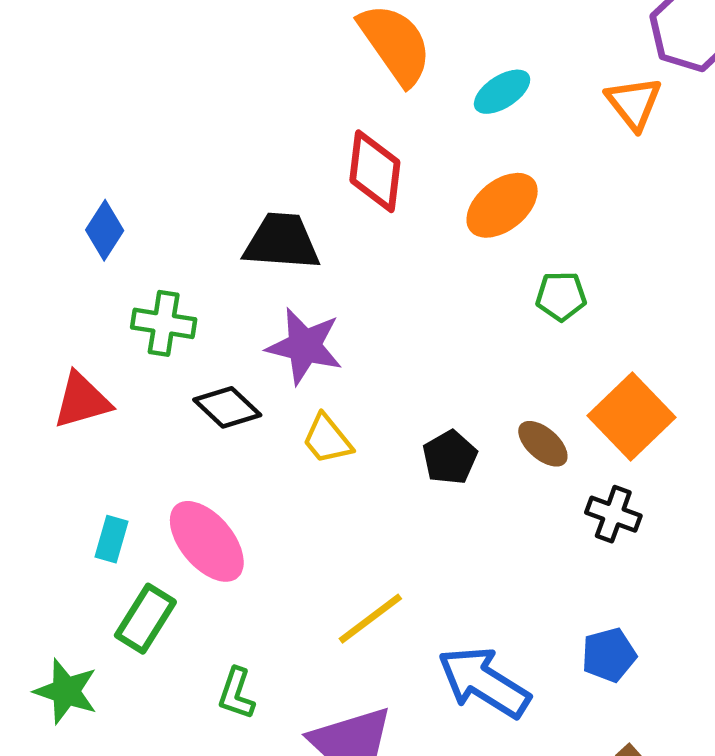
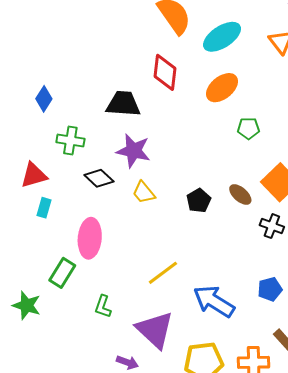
cyan ellipse: (502, 92) -> (222, 37), size x1.5
cyan rectangle: (111, 539) -> (44, 208), moved
pink ellipse: (207, 541) -> (90, 238), turned 45

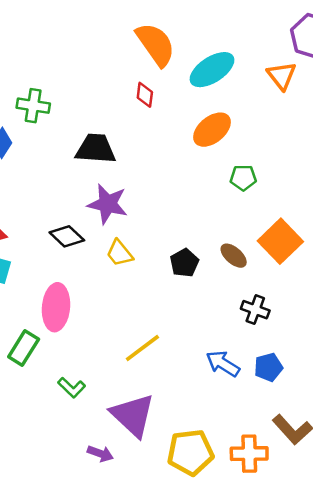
red diamond: (165, 72) -> (145, 95), moved, size x0.6
green cross: (70, 141) -> (33, 106), moved
black cross: (272, 226) -> (255, 310), moved
blue arrow: (214, 301) -> (223, 364), moved, size x0.7
green L-shape: (103, 306) -> (72, 388), turned -65

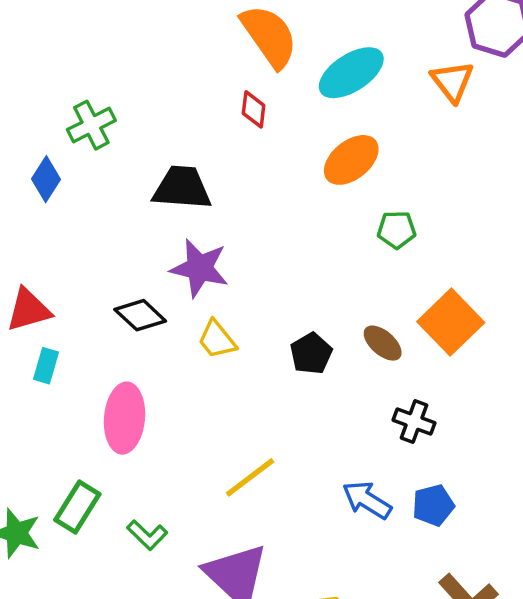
green cross: (33, 106) -> (91, 125), turned -36
green rectangle: (24, 348) -> (77, 507), moved

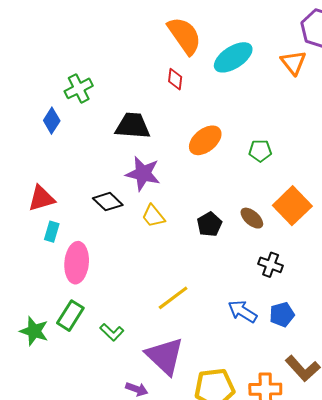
orange ellipse: (351, 160) -> (205, 140), moved
pink ellipse: (125, 418) -> (77, 263), moved

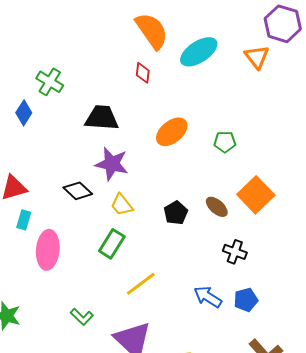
green cross: (79, 88) -> (50, 82), turned -32
green rectangle: (70, 316) -> (112, 244), moved

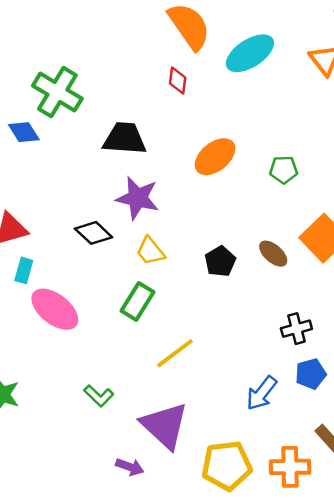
green cross: (50, 82) -> (57, 92), size x1.4
blue diamond: (24, 113) -> (24, 132), turned -65
pink ellipse: (48, 250) -> (55, 309), turned -57
black cross: (235, 252) -> (296, 329), moved, turned -35
blue arrow: (208, 297) -> (262, 393), moved, turned -84

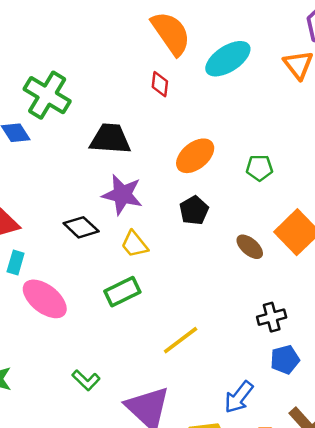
black pentagon: (220, 261) -> (194, 210), moved
green rectangle: (138, 301) -> (122, 292), turned 32
yellow line: (175, 353) -> (181, 340), moved
blue arrow: (262, 393) -> (239, 397), moved

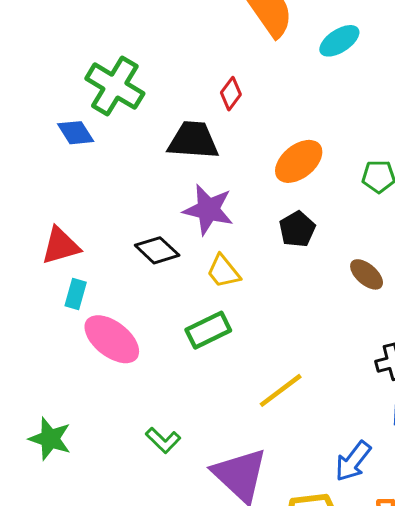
cyan ellipse: (228, 59) -> (339, 41), size x0.7
red diamond: (160, 84) -> (231, 94), moved, turned 30

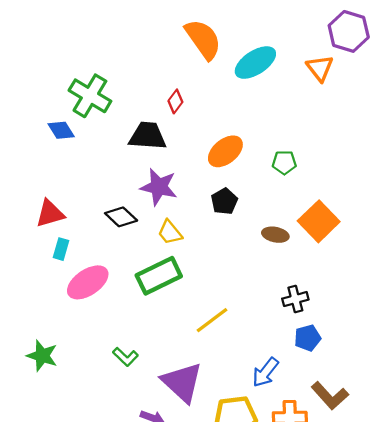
cyan ellipse: (339, 41) -> (255, 63), size x1.4
brown ellipse: (367, 274) -> (275, 235), turned -30
green rectangle: (208, 330) -> (159, 276), size x1.4
pink ellipse: (112, 339) -> (88, 282), turned -72

